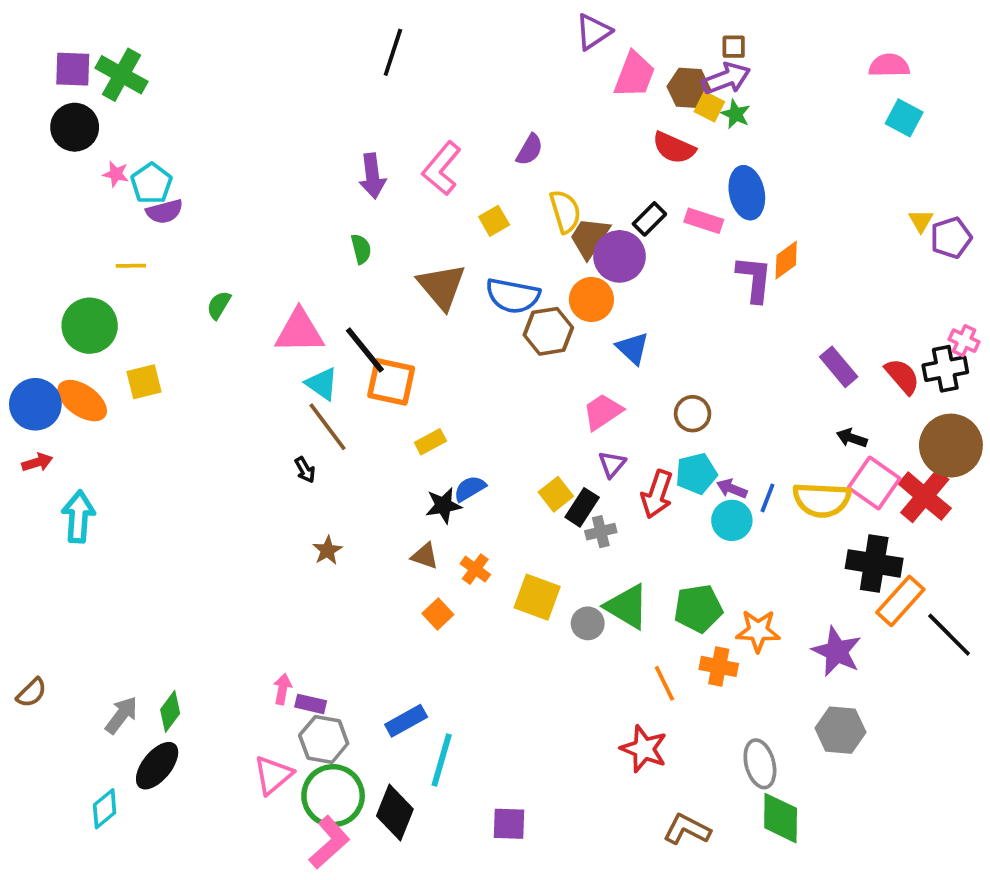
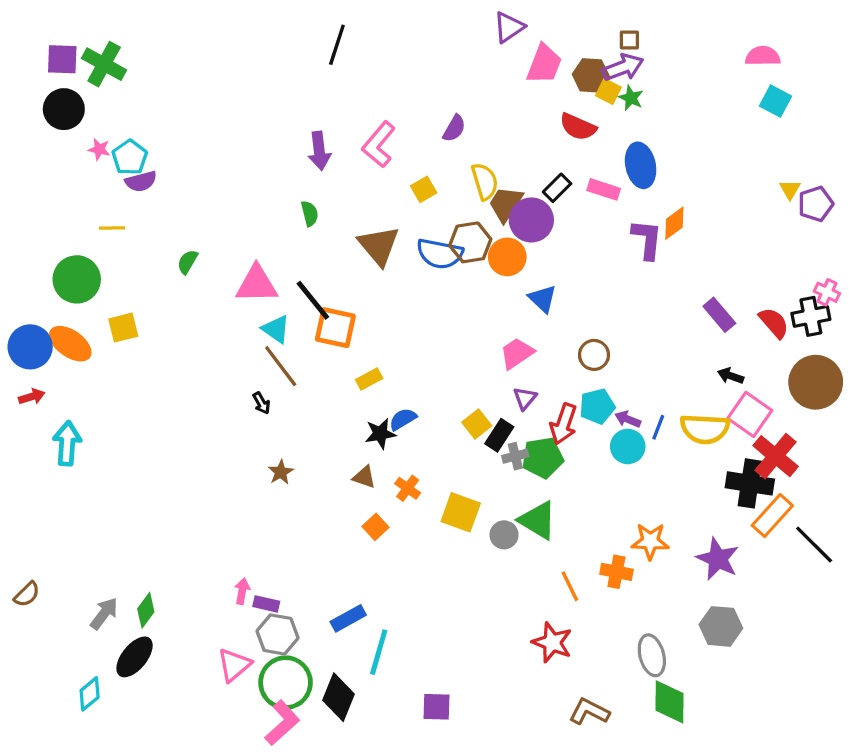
brown hexagon: (548, 331) -> (470, 242), moved
red cross: (925, 496) -> (776, 456), moved
green pentagon: (698, 608) -> (543, 458), moved

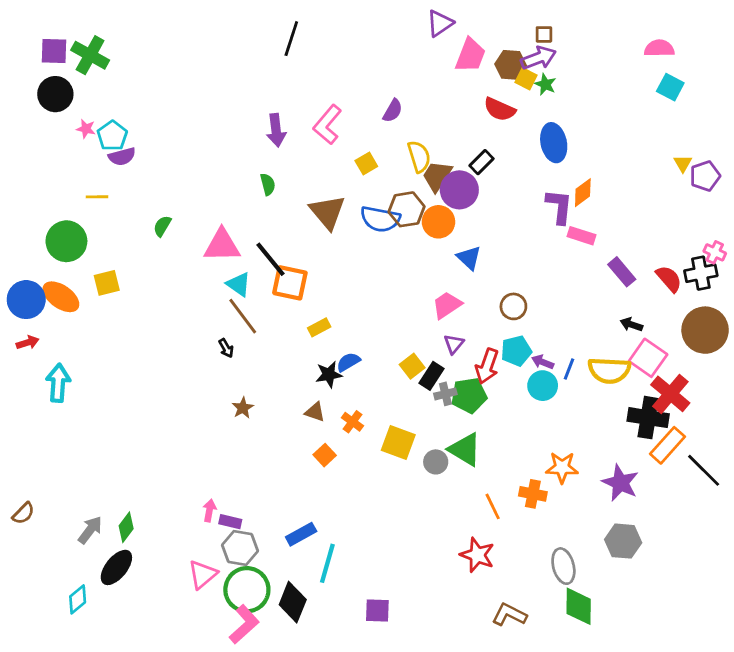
pink rectangle: (604, 189) -> (581, 236), moved

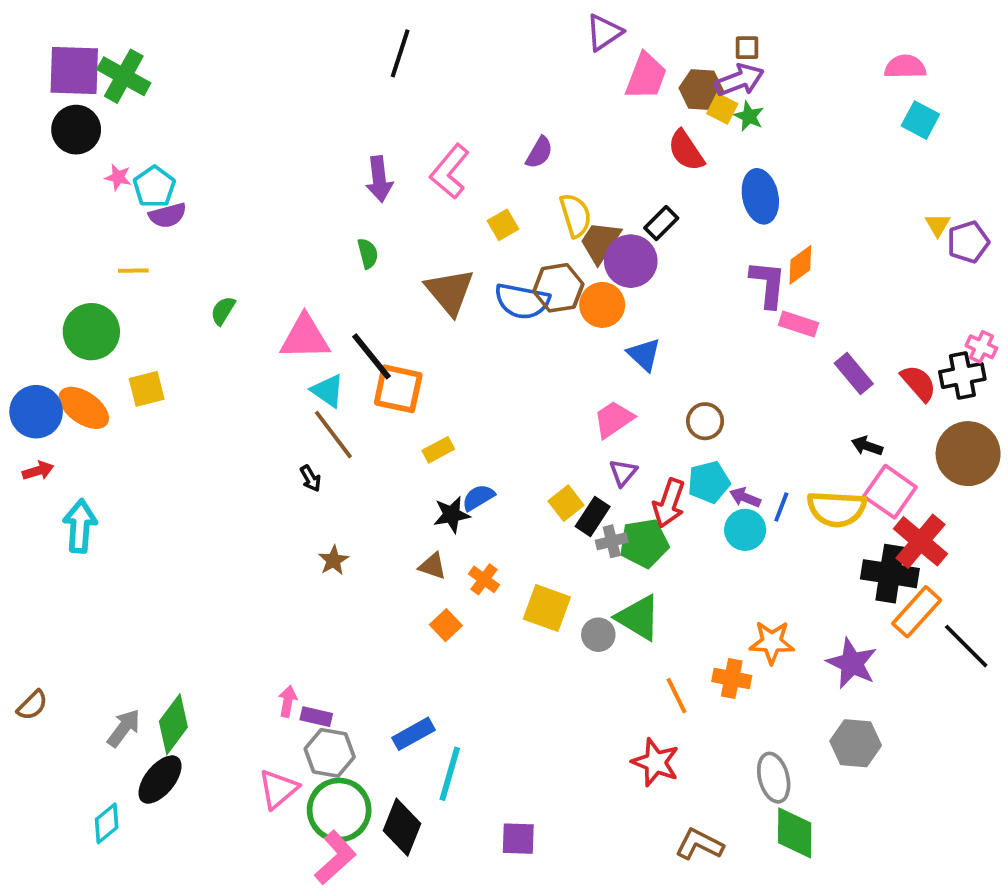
purple square: (54, 51) -> (74, 71), size x1.4
red semicircle: (500, 109) -> (686, 151), turned 32
green diamond: (126, 527) -> (173, 724), size x1.4

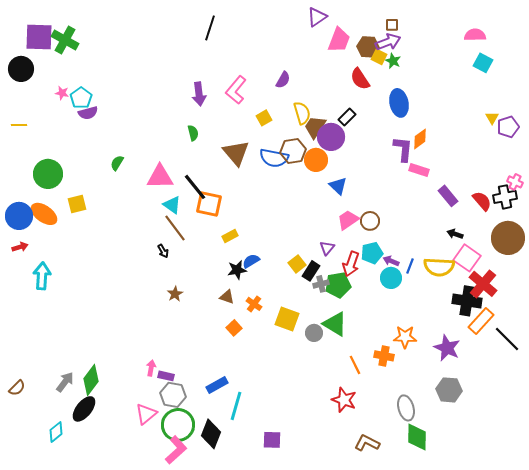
black circle: (76, 130) -> (21, 69), moved
yellow line: (133, 271) -> (19, 125), moved
pink trapezoid: (614, 419) -> (348, 220), moved
brown semicircle: (32, 705) -> (17, 388), moved

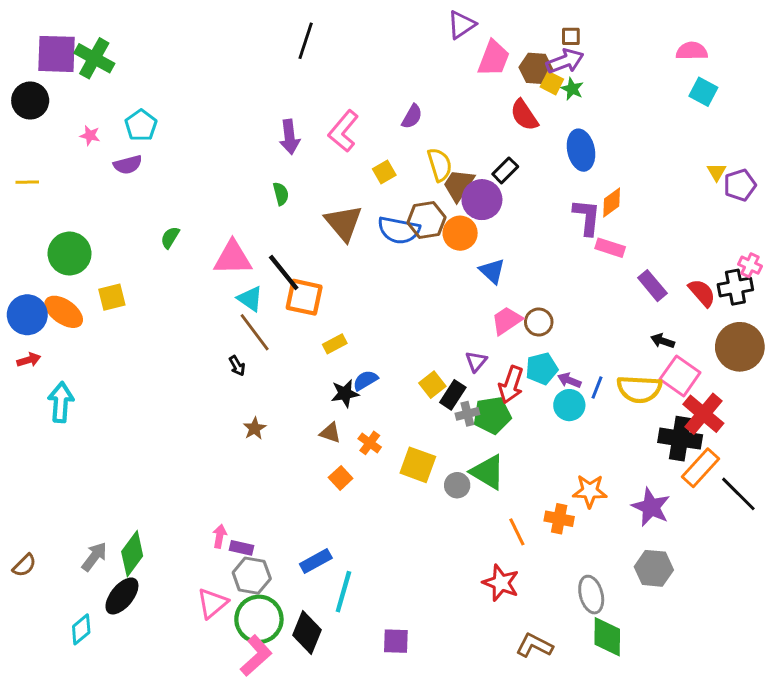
cyan pentagon: (81, 98) -> (141, 125), moved

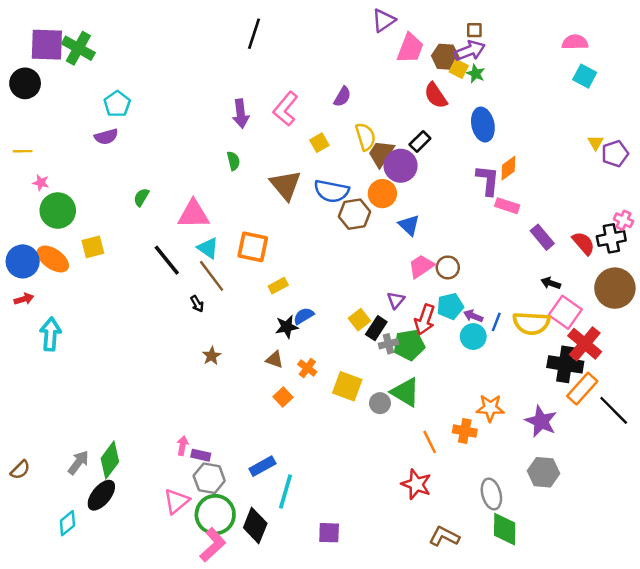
pink star: (90, 135) -> (41, 183), moved
brown hexagon: (427, 220) -> (355, 214), moved
black line: (284, 272) -> (167, 260), moved

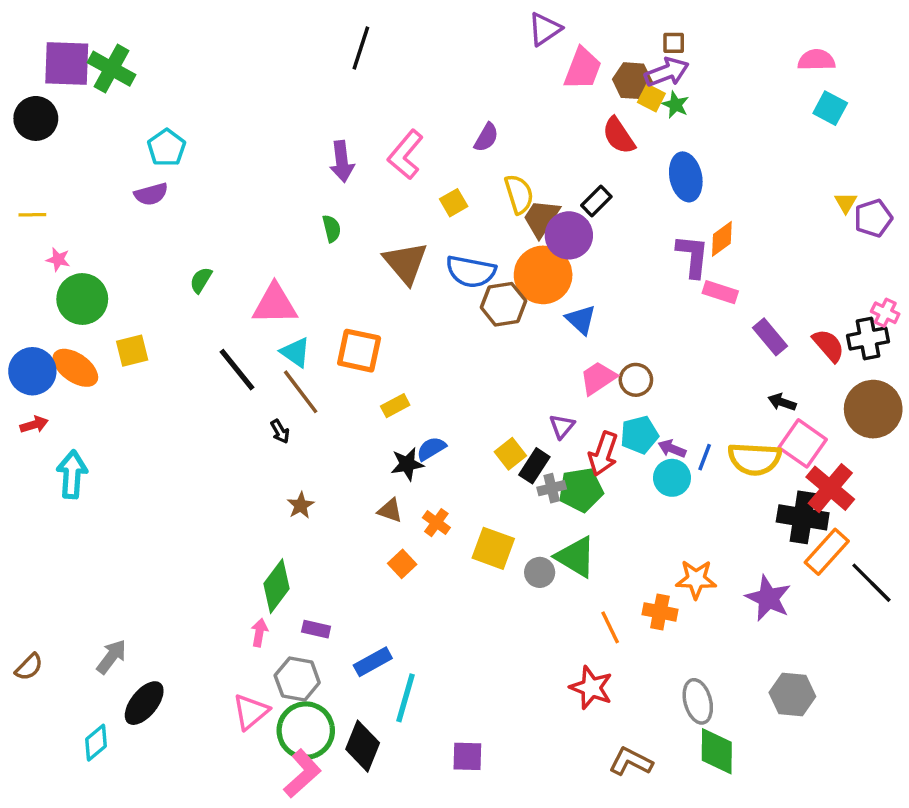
orange circle: (382, 194) -> (543, 275), size x1.4
purple rectangle: (201, 455) -> (316, 629), moved
green diamond: (110, 460) -> (277, 586), moved
gray hexagon: (543, 472) -> (792, 694), moved

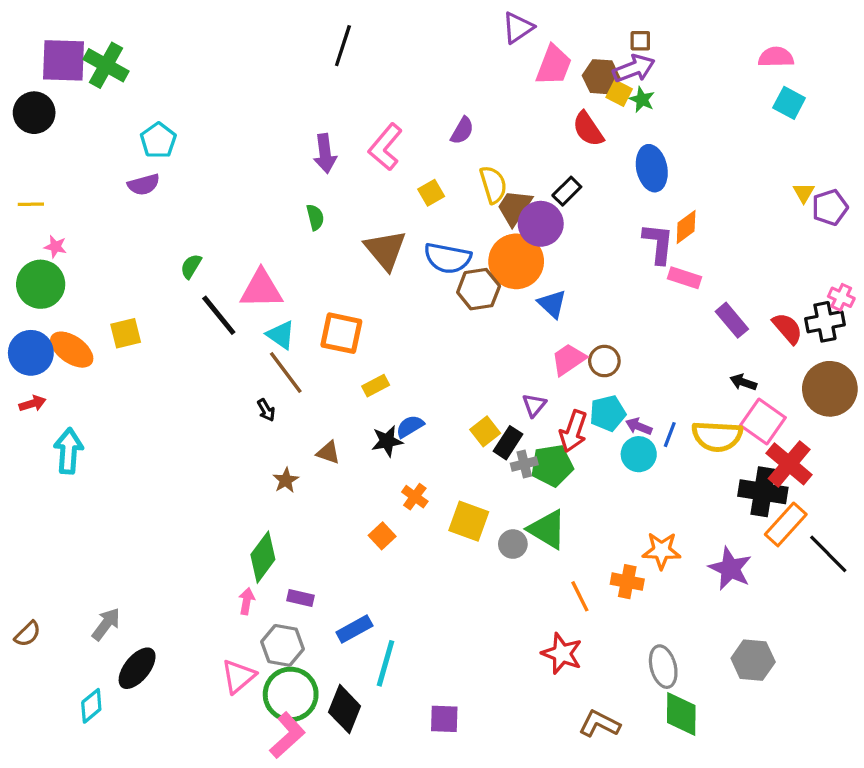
green circle: (82, 299) -> (41, 284), moved
black line: (237, 370) -> (219, 315), moved
brown triangle: (390, 510) -> (328, 453), moved

